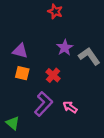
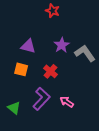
purple triangle: (20, 51) -> (28, 46), moved
green triangle: (13, 123) -> (14, 108), moved

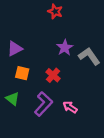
purple triangle: (28, 46) -> (15, 49), moved, turned -42
green triangle: (14, 108) -> (13, 99), moved

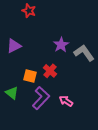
red star: (55, 11) -> (29, 11), moved
orange square: (22, 73) -> (30, 76), moved

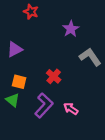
purple star: (61, 45) -> (71, 29), moved
orange square: (30, 76) -> (19, 82), moved

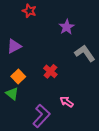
orange square: (19, 82) -> (18, 76), turned 32
purple L-shape: (44, 105) -> (41, 116), moved

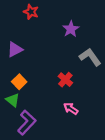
red cross: (50, 71) -> (65, 80), moved
purple L-shape: (41, 116) -> (27, 123), moved

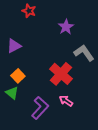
red cross: (65, 80) -> (61, 74), size x1.6
purple L-shape: (27, 123) -> (40, 108), moved

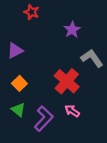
green triangle: (12, 93) -> (18, 110), moved

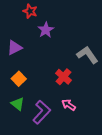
purple star: (72, 30) -> (46, 30), moved
red cross: (67, 81) -> (63, 77), size x0.7

